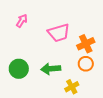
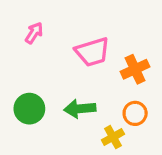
orange circle: (86, 64) -> (135, 113), moved

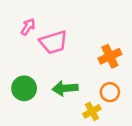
pink trapezoid: (92, 52) -> (54, 42), moved

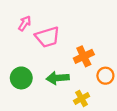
orange cross: (110, 56) -> (84, 56), moved
orange circle: (110, 92) -> (105, 76), moved

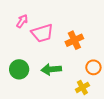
orange cross: (84, 56) -> (74, 40), moved
yellow cross: (82, 98) -> (82, 87), moved

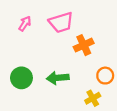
pink trapezoid: (42, 33) -> (61, 22), moved

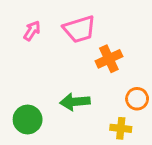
green circle: (21, 78) -> (28, 119), moved
yellow cross: (93, 98) -> (121, 128), turned 35

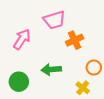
pink arrow: (32, 31) -> (22, 39), moved, size x1.5
yellow cross: (121, 128) -> (83, 88), turned 32

